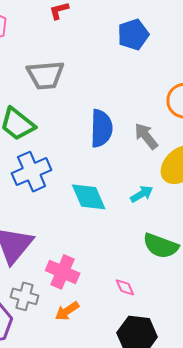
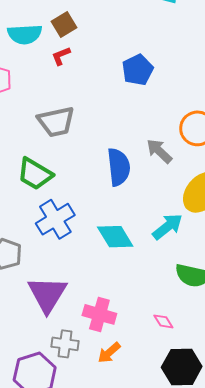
gray arrow: (146, 136) -> (159, 151), moved
cyan arrow: (142, 194) -> (167, 227), size x1.4

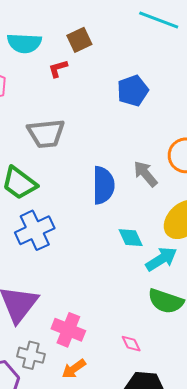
brown square: (64, 25) -> (79, 40), moved
cyan arrow: (167, 227) -> (161, 259), moved
cyan diamond: (115, 237) -> (131, 238), moved, size x0.7

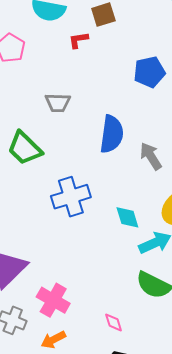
gray trapezoid: (46, 133) -> (58, 103), size x0.7
blue semicircle: (103, 185) -> (112, 134), moved
blue cross: (35, 230) -> (71, 197), moved

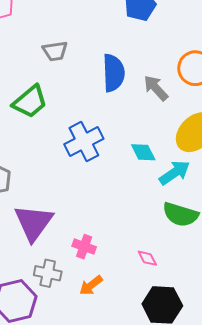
green trapezoid: (25, 148) -> (30, 102), turned -75
pink cross: (53, 300) -> (84, 247), size x0.7

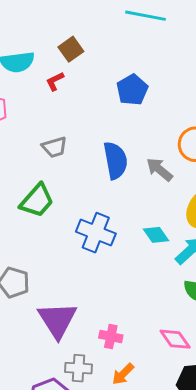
blue cross: (84, 142) -> (96, 233), turned -33
pink diamond: (147, 258) -> (175, 339), size x1.5

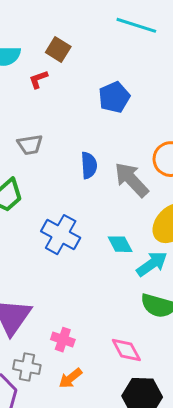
brown square: (71, 49) -> (58, 49), turned -30
blue semicircle: (115, 160) -> (89, 165), size x0.7
gray arrow: (159, 169) -> (131, 180), size x1.4

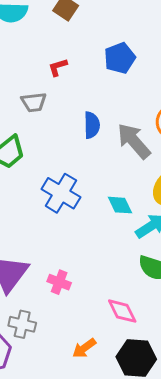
red L-shape: (38, 79) -> (58, 67), moved
pink cross: (63, 340) -> (59, 282), moved
orange arrow: (70, 378) -> (84, 348), moved

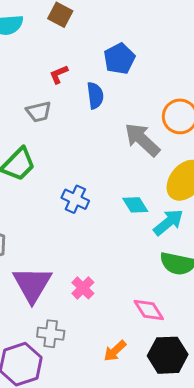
blue semicircle: (92, 125) -> (95, 95), moved
blue cross: (61, 193) -> (75, 199), size x0.7
pink cross: (59, 282) -> (83, 288), turned 30

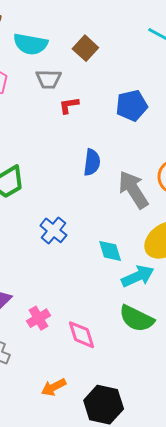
blue semicircle: (95, 95) -> (92, 162), moved
gray trapezoid: (39, 112) -> (49, 79), moved
pink diamond: (149, 310) -> (82, 335), moved

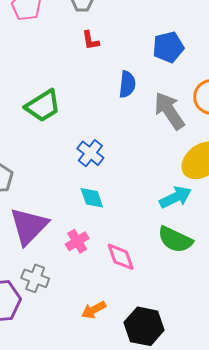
red L-shape: (69, 105) -> (90, 40), moved, turned -90
blue pentagon: (132, 106) -> (168, 47), moved
cyan diamond: (110, 251) -> (92, 198), moved

